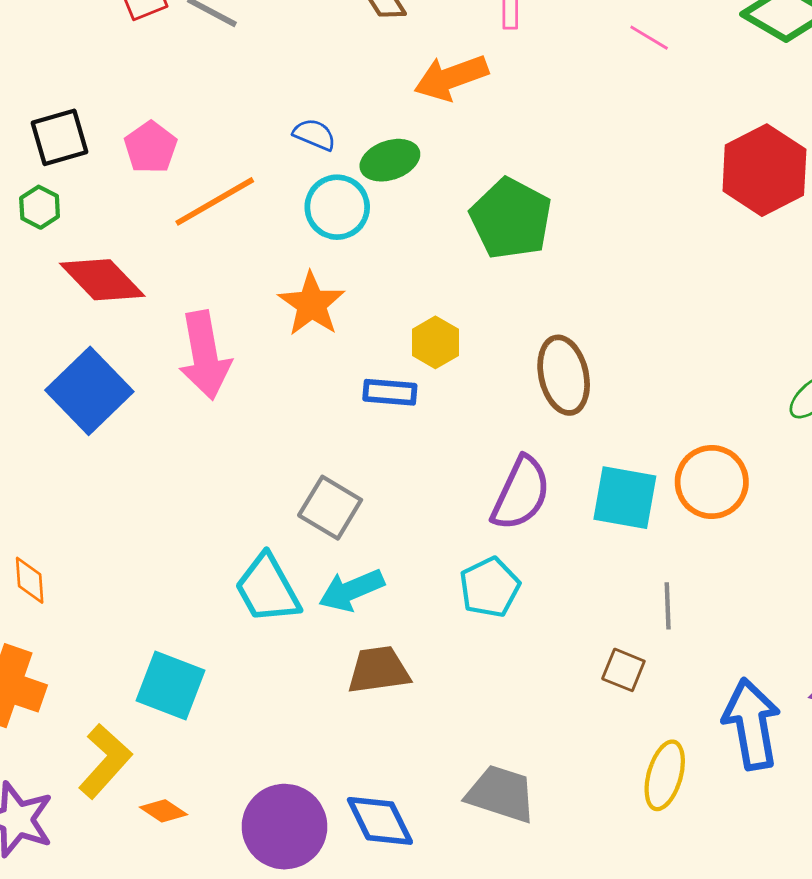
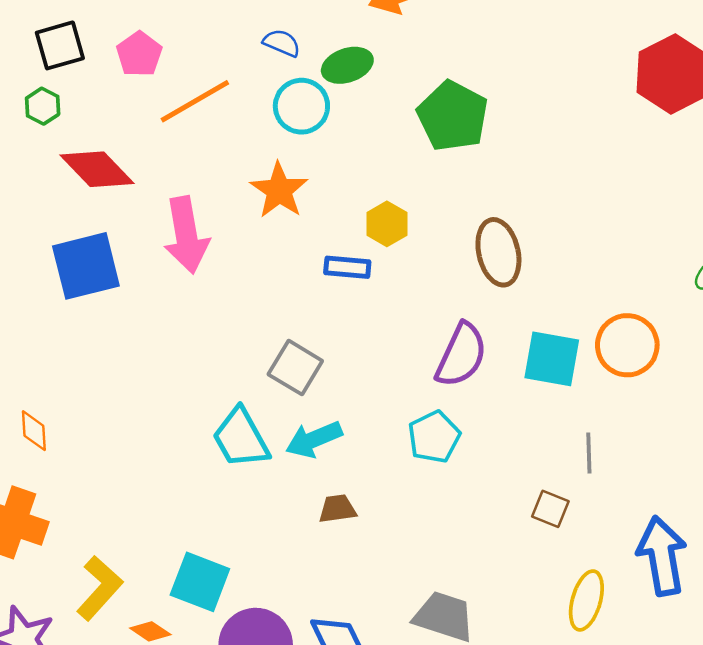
blue square: (89, 391) -> (86, 266), turned 30
brown trapezoid: (379, 670) -> (337, 509), size x0.7
cyan square: (171, 686) -> (200, 582), moved

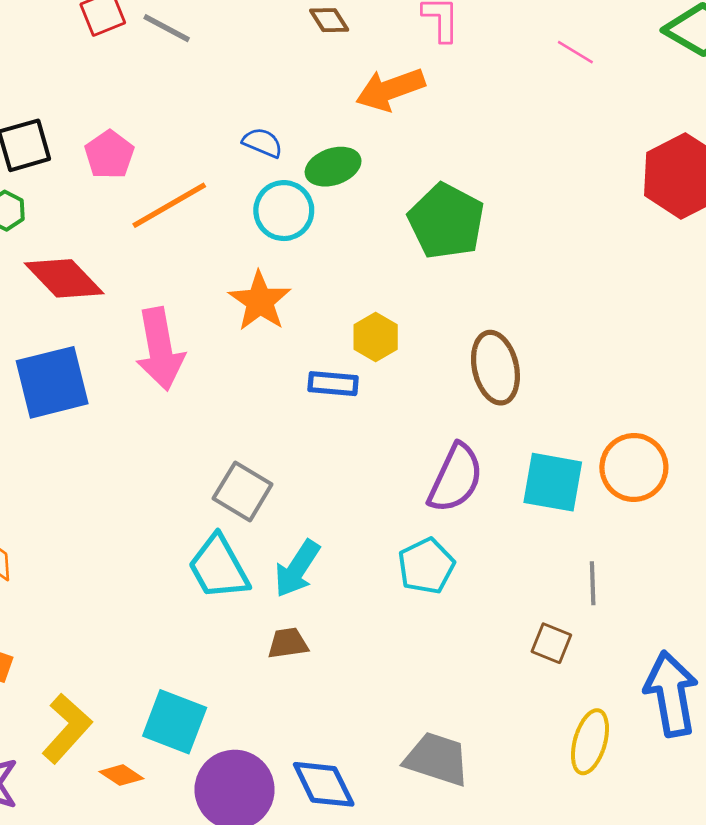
gray square: (295, 368) -> (243, 491), moved
cyan arrow: (314, 439) -> (297, 569), turned -34
brown trapezoid: (337, 509) -> (288, 643), moved

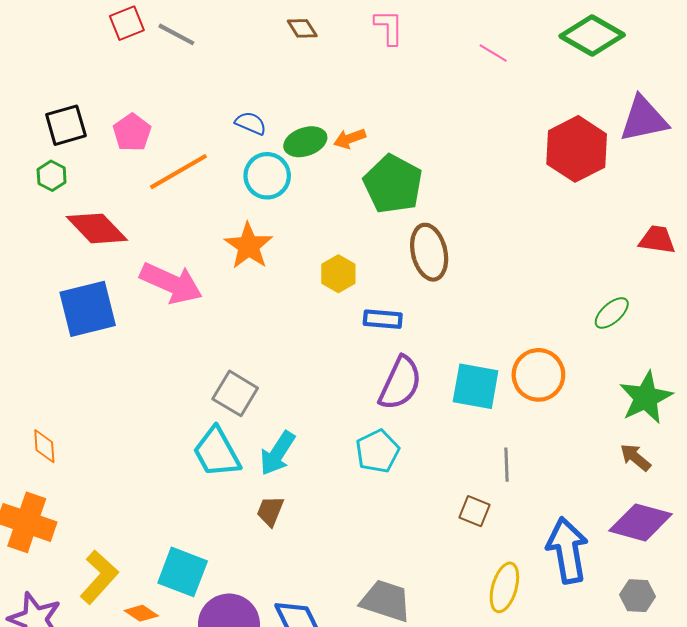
orange arrow: (390, 89) -> (350, 139), moved, size x0.6
pink arrow: (160, 349) -> (171, 283), turned -56
brown ellipse: (495, 368) -> (429, 252), moved
blue rectangle: (333, 384) -> (383, 319), moved
brown trapezoid: (288, 643) -> (270, 511), turned -60

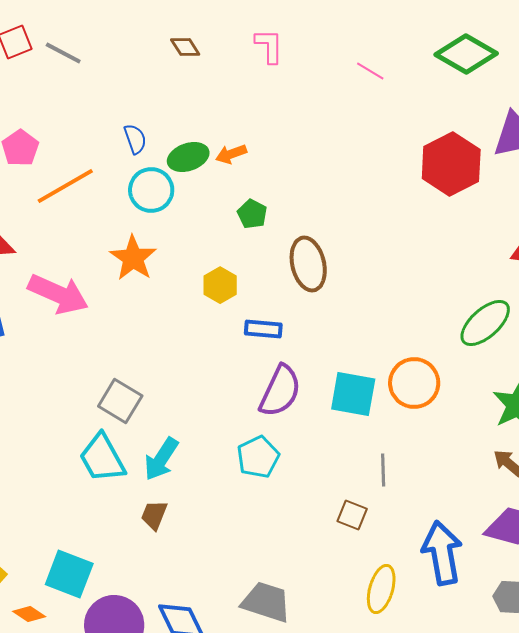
blue semicircle: (251, 123) -> (135, 139), turned 48
green pentagon: (393, 184) -> (252, 214), moved, size x0.5
green ellipse: (612, 313) -> (485, 323), size x1.5

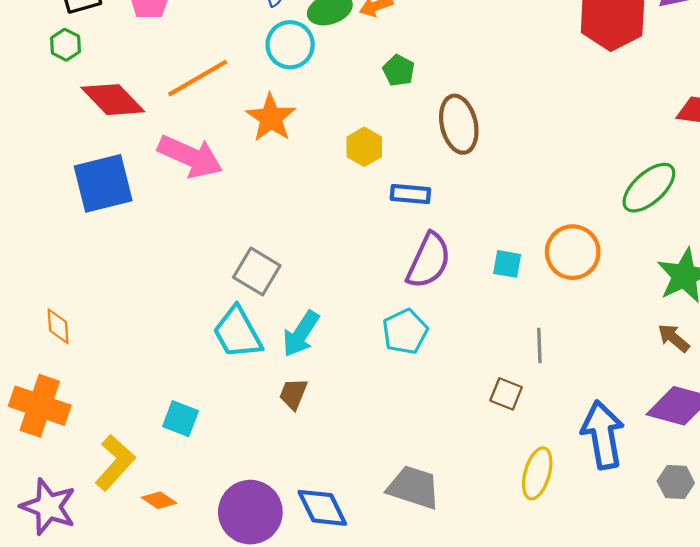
orange line: (65, 186) -> (198, 78), moved
cyan square: (353, 394) -> (507, 264), size x0.6
cyan square: (69, 574) -> (181, 419), moved, size x0.7

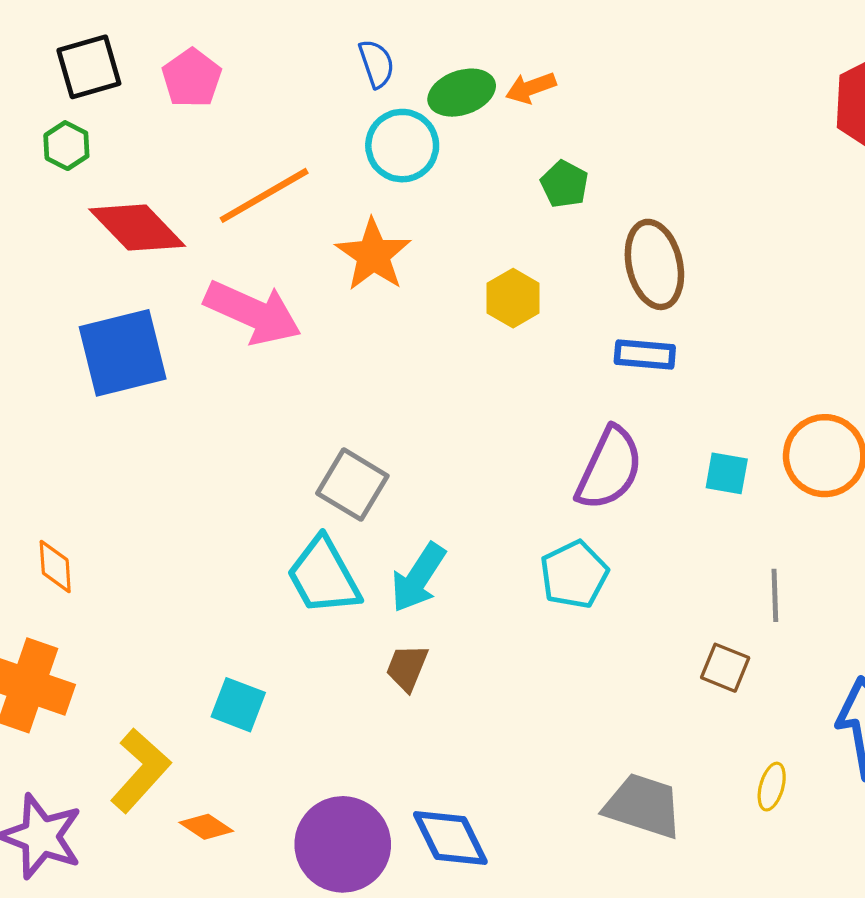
blue rectangle: (410, 194) -> (645, 354), moved
yellow ellipse: (537, 473) -> (772, 787), size x0.6
gray trapezoid: (414, 487) -> (643, 806), moved

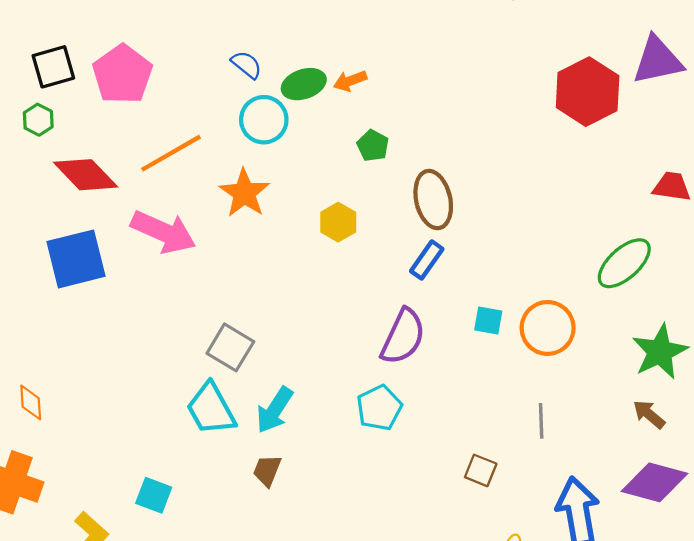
blue semicircle: (376, 64) -> (247, 65), turned -32
pink pentagon: (192, 78) -> (122, 74), size x1.5
blue rectangle: (645, 354) -> (427, 260), turned -60
cyan square: (727, 473) -> (488, 320), moved
gray line: (775, 595) -> (541, 421), moved

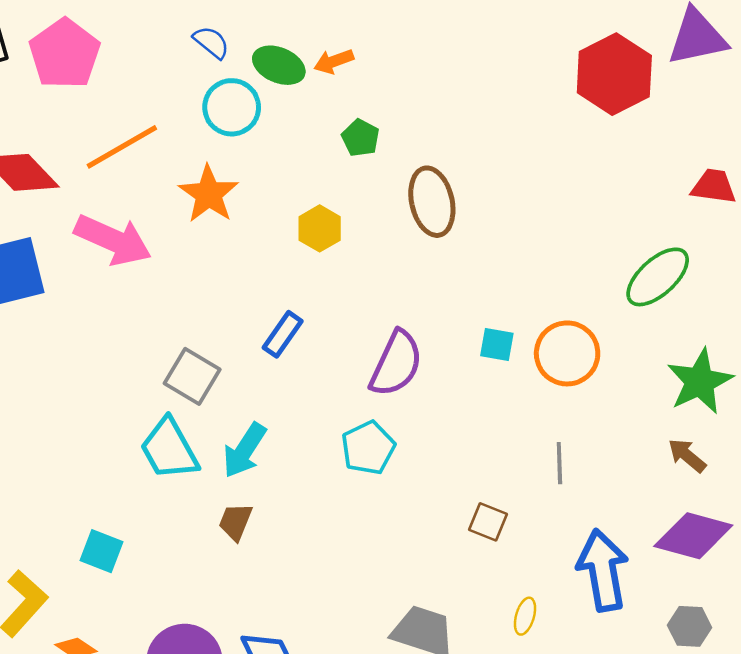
green ellipse: (304, 84) -> (279, 65), turned 42
blue rectangle: (427, 260) -> (283, 334), moved

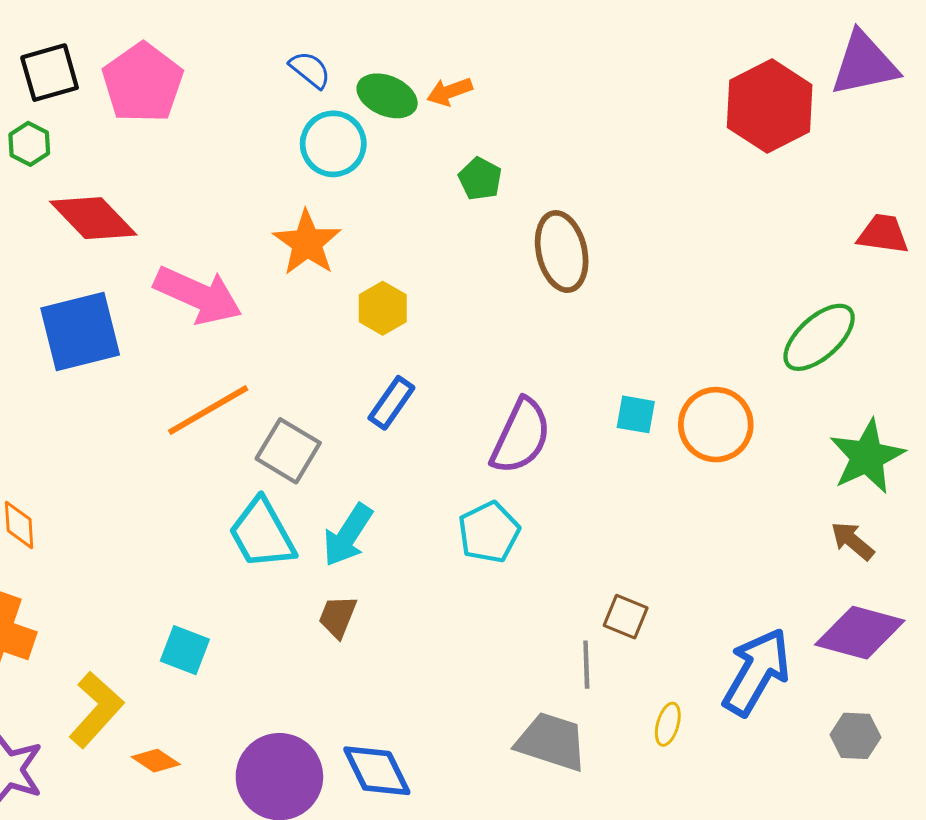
orange line: (122, 147) -> (208, 410), moved
yellow hexagon: (320, 228) -> (383, 308), moved
gray line: (559, 463) -> (586, 665), moved
blue arrow: (603, 570) -> (757, 672), turned 40

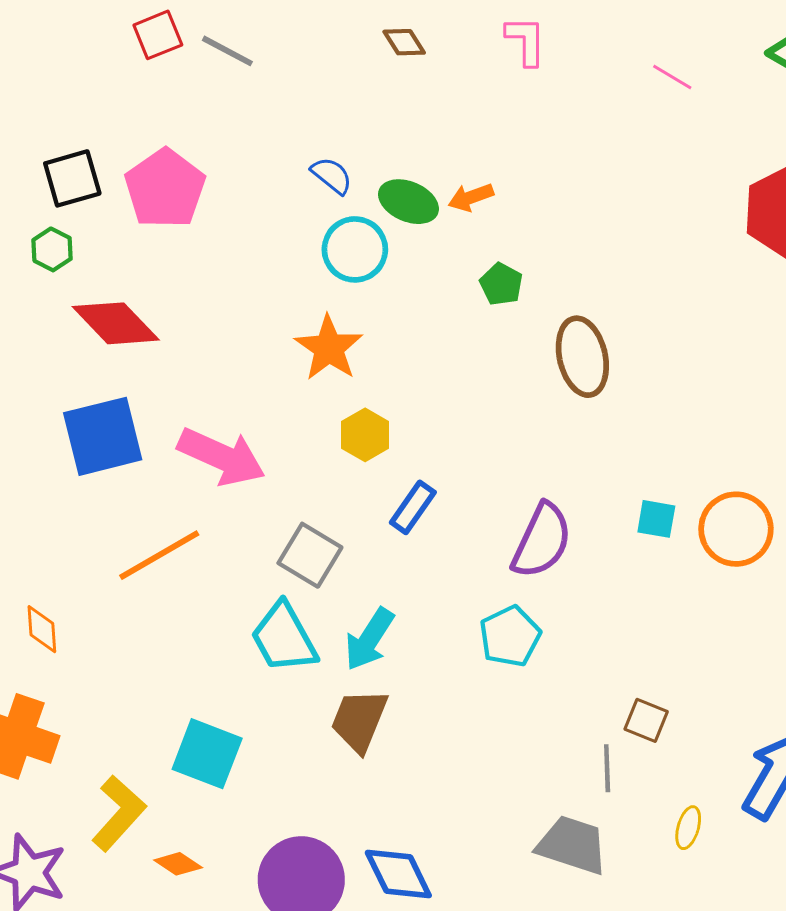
pink arrow: (198, 295) -> (222, 457), moved
yellow hexagon: (383, 308) -> (365, 435), moved
orange line: (208, 410) -> (159, 555), moved
brown trapezoid: (338, 617) -> (359, 720), size x1.5
cyan square: (185, 650) -> (207, 754), size x1.4

